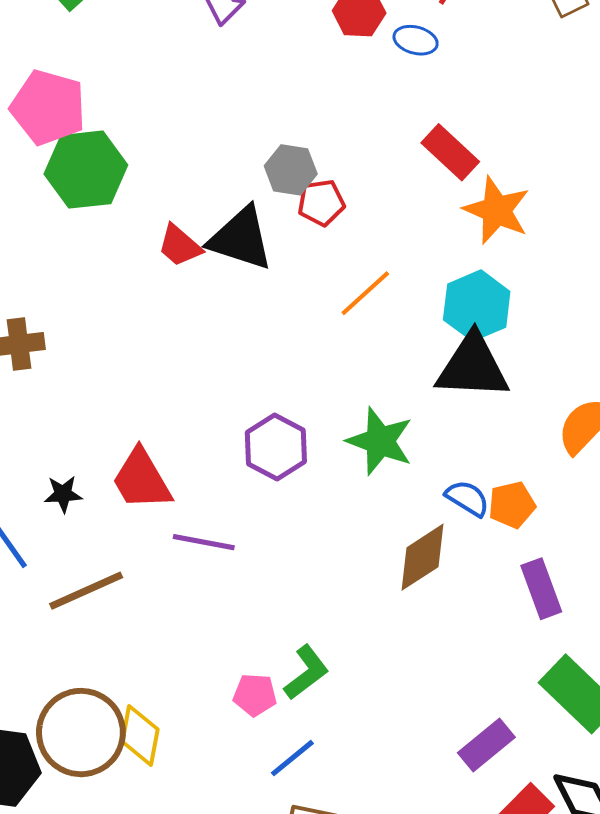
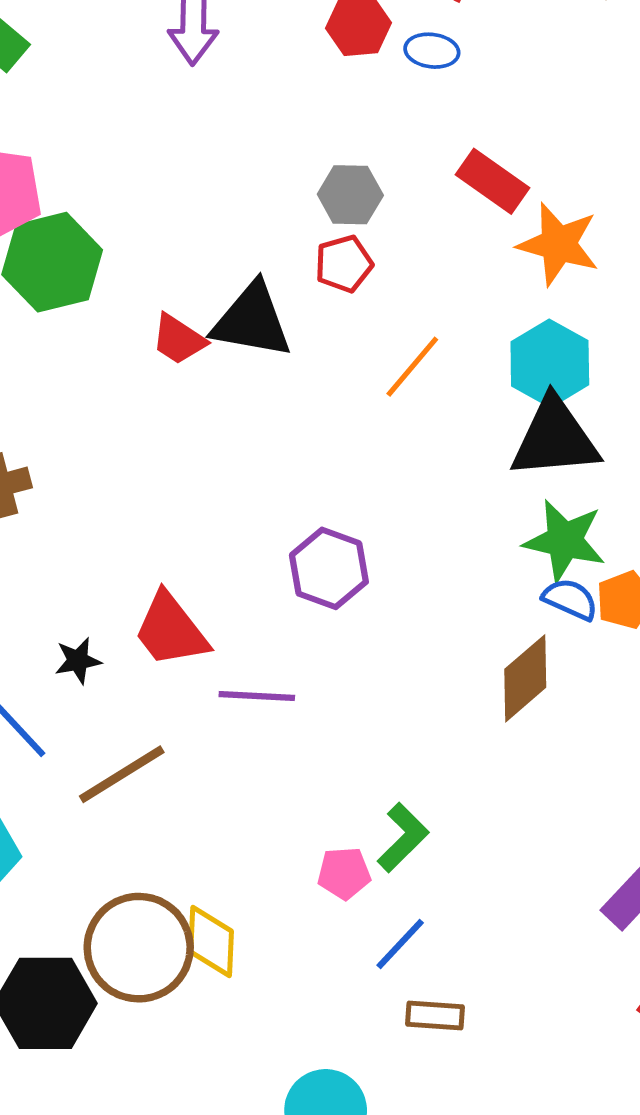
gray hexagon: (291, 170) -> (350, 195), moved
green star: (380, 441) -> (564, 541), moved

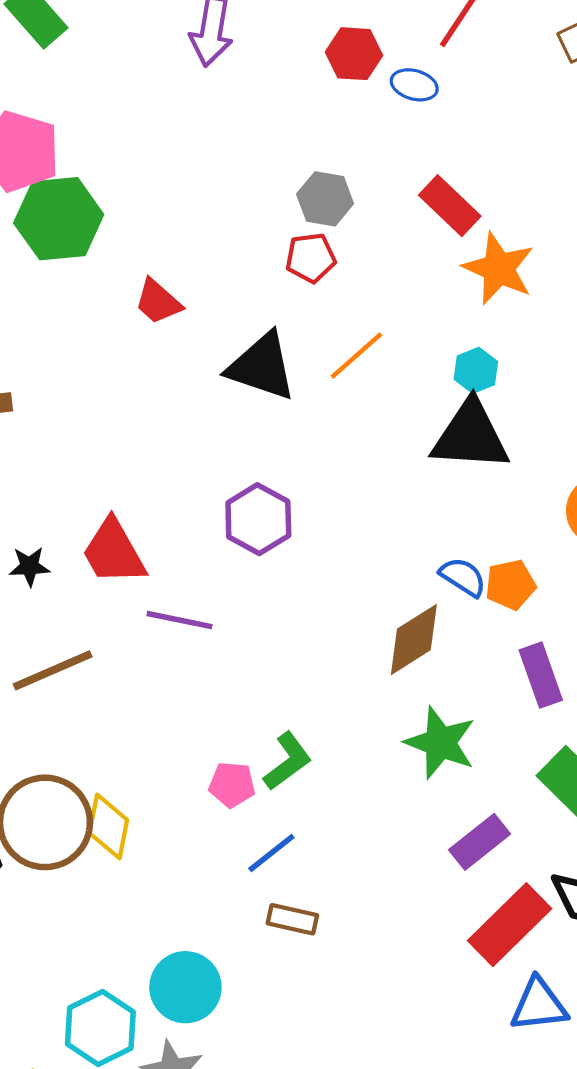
black triangle: (252, 321) -> (262, 367), moved
cyan hexagon: (550, 363) -> (476, 370), size x0.6
green star: (564, 541) -> (440, 743), moved

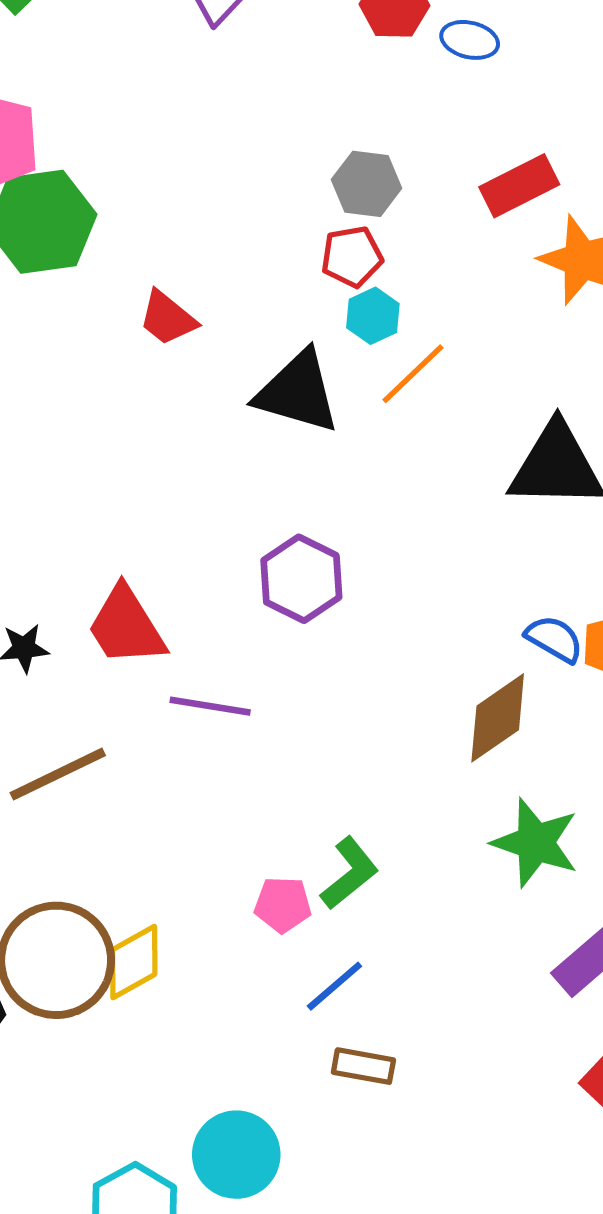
red rectangle: (450, 206) -> (519, 186), turned -68
cyan hexagon: (476, 370) -> (373, 316), moved
yellow diamond: (108, 826) -> (134, 962), turned 52

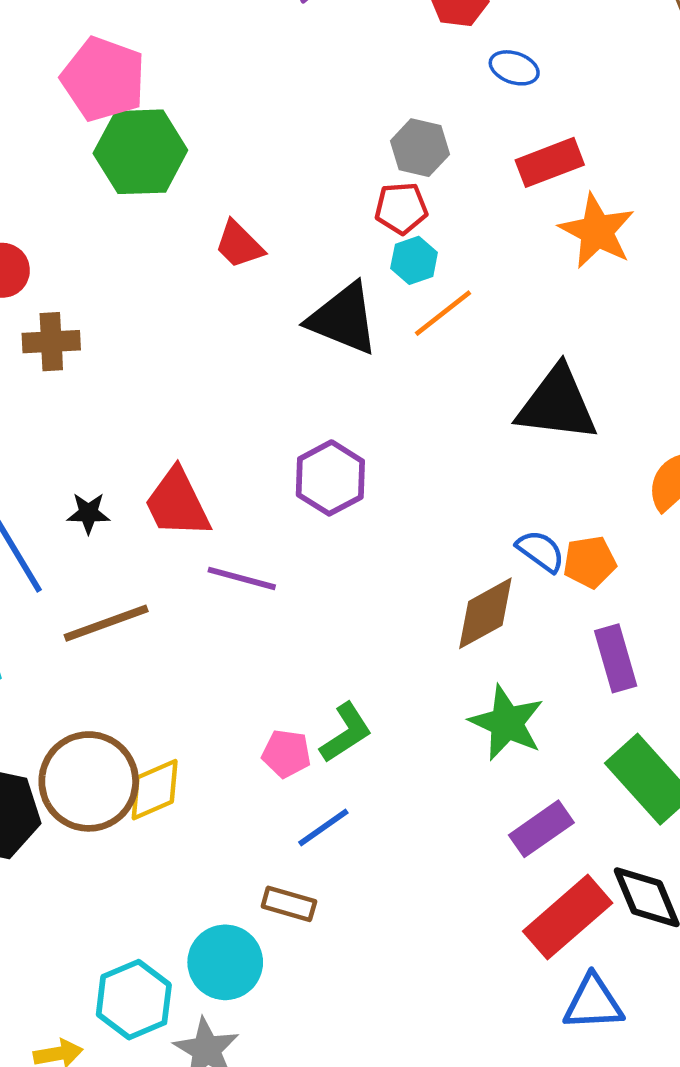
blue ellipse: (470, 40) -> (514, 68), moved
brown rectangle: (363, 1066) -> (289, 904), moved

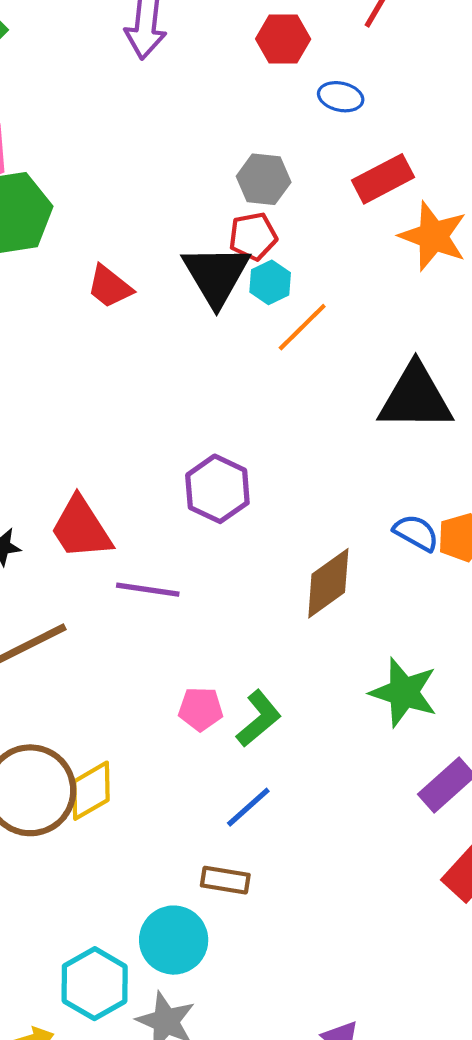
black triangle: (343, 319) -> (216, 275), moved, turned 44
brown diamond: (485, 613) -> (328, 583), moved
pink pentagon: (286, 754) -> (201, 709), moved

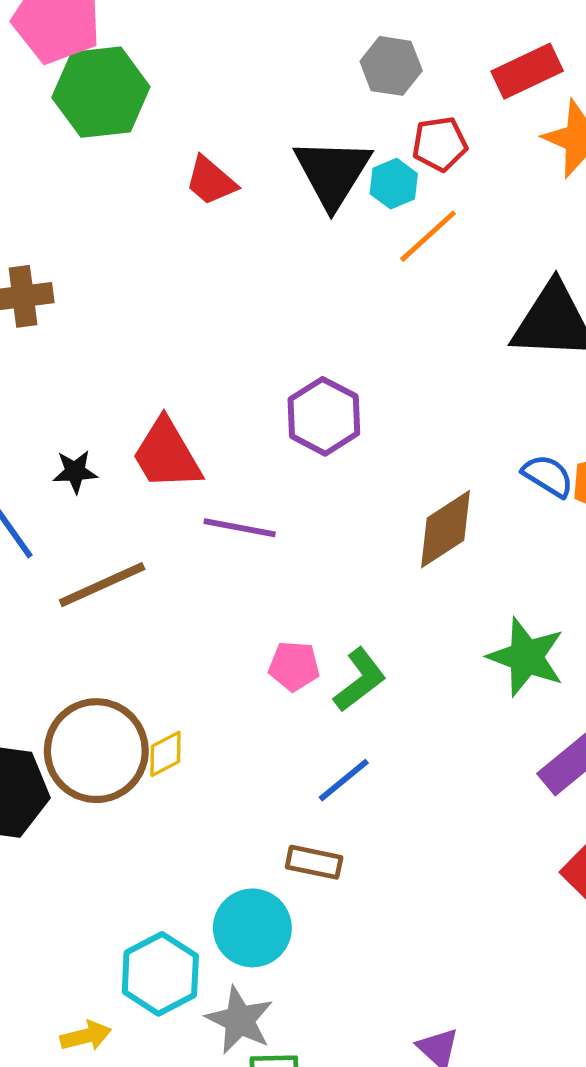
red pentagon: (253, 236) -> (440, 144), moved
yellow diamond: (91, 791) -> (165, 754), size x0.7

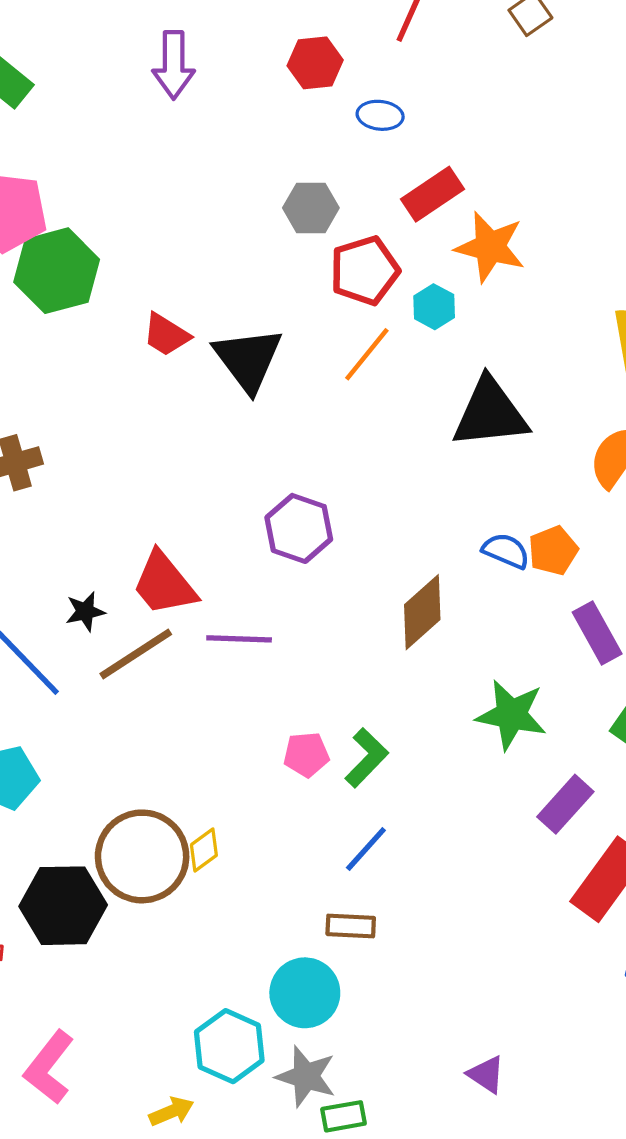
red pentagon: (440, 144) -> (365, 271), size x1.4
black triangle: (333, 173) -> (248, 359), moved
cyan hexagon: (394, 184) -> (434, 307), moved
brown line: (102, 585) -> (136, 654), moved

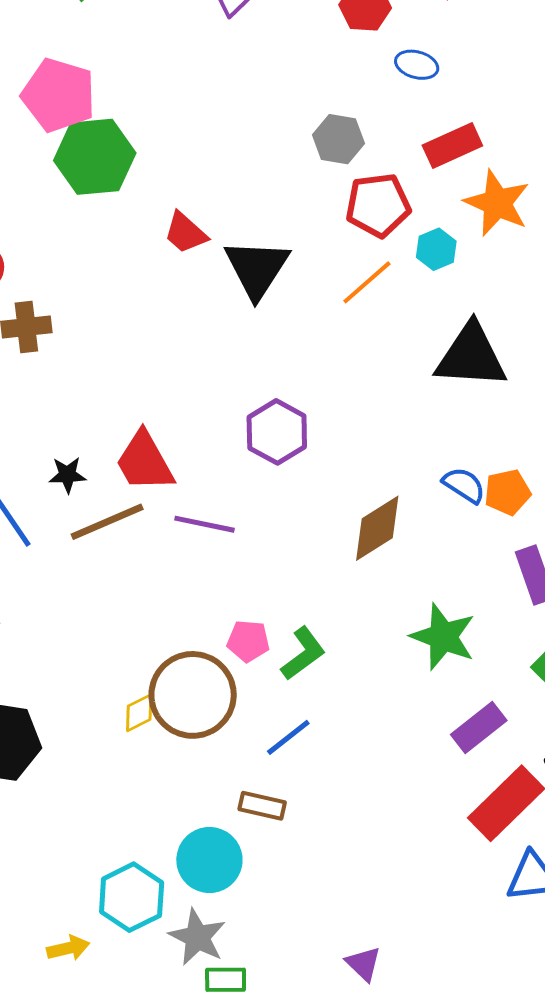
brown circle: (142, 856) -> (193, 695), moved

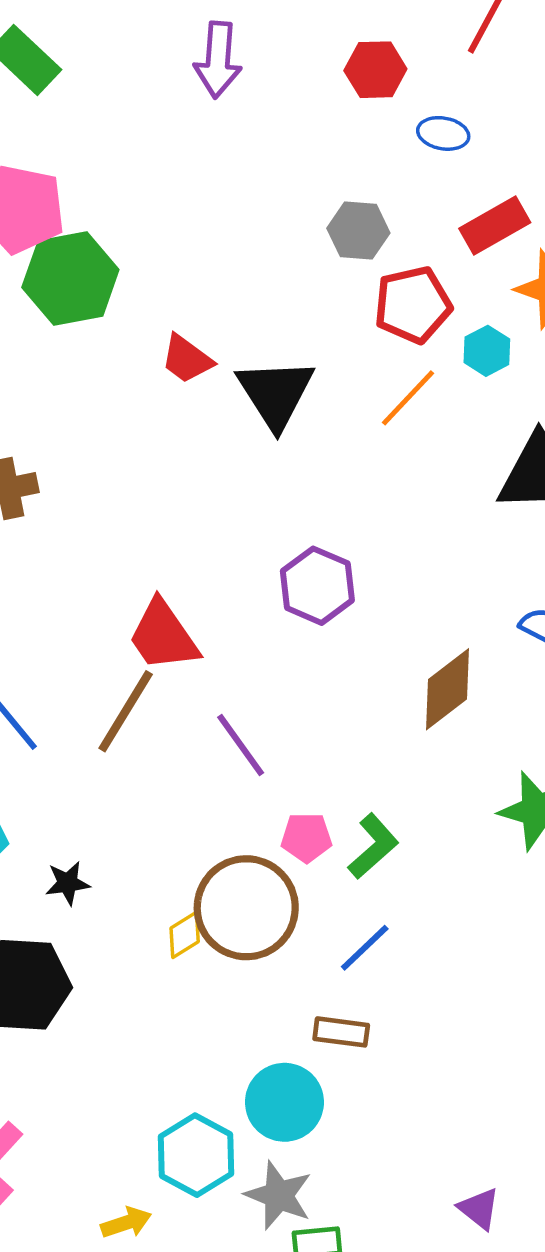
black star: (67, 475) -> (68, 883), moved
brown line: (107, 522) -> (126, 711), turned -30
purple line: (205, 524) -> (241, 745), moved, turned 48

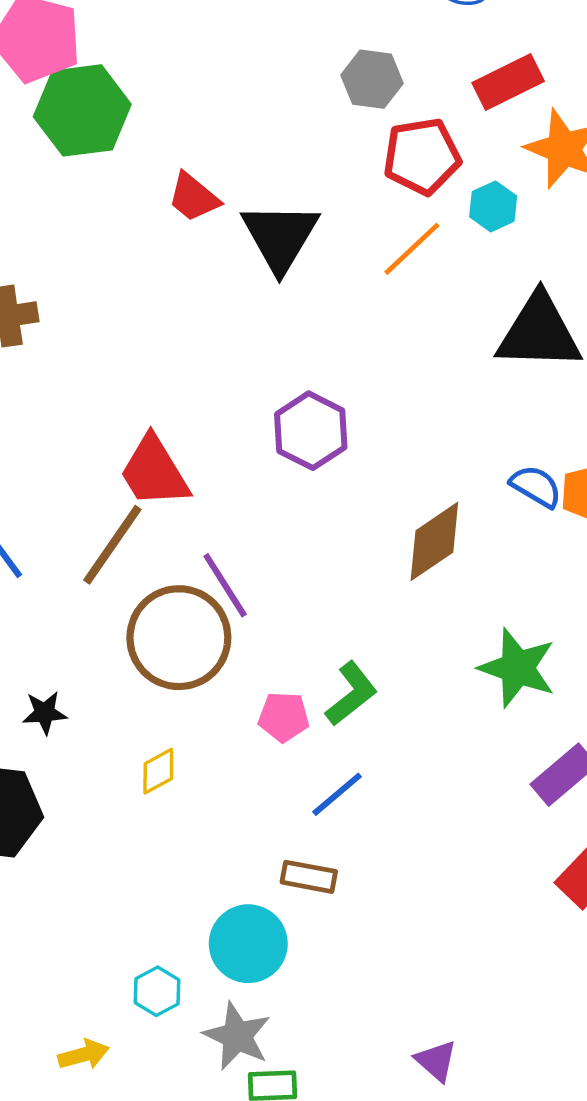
pink pentagon: (306, 838) -> (284, 717), moved
brown circle: (246, 908) -> (179, 638), moved
cyan hexagon: (196, 1155) -> (157, 991), size x0.6

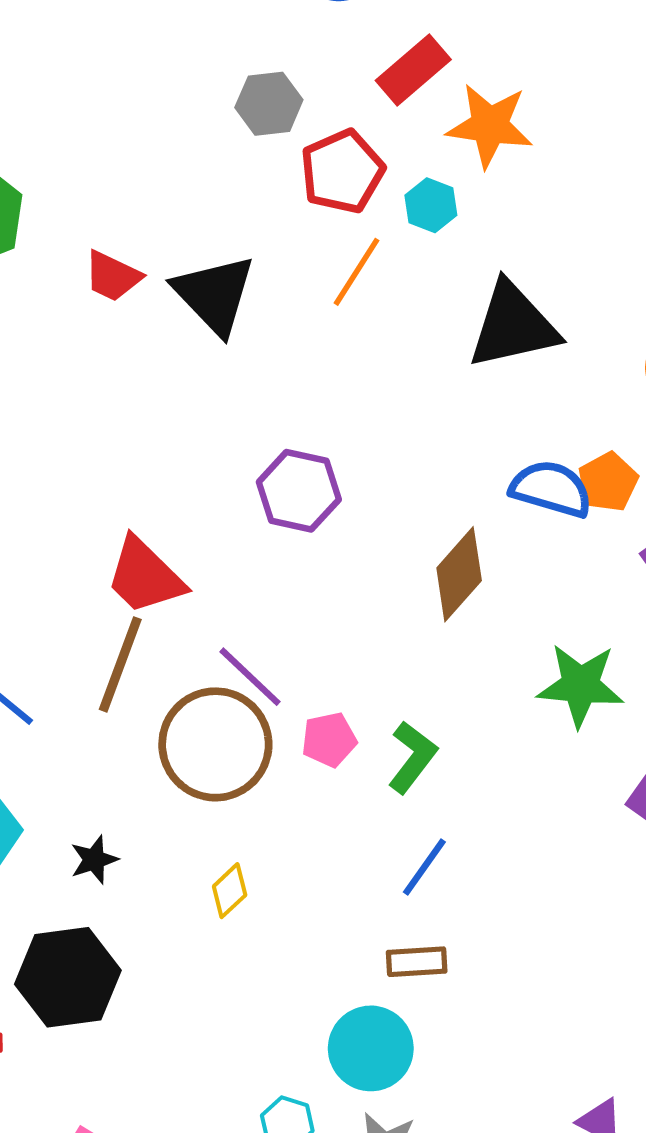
blue semicircle: (536, 486) -> (551, 489), size x1.4
pink pentagon: (284, 717) -> (329, 740), moved

